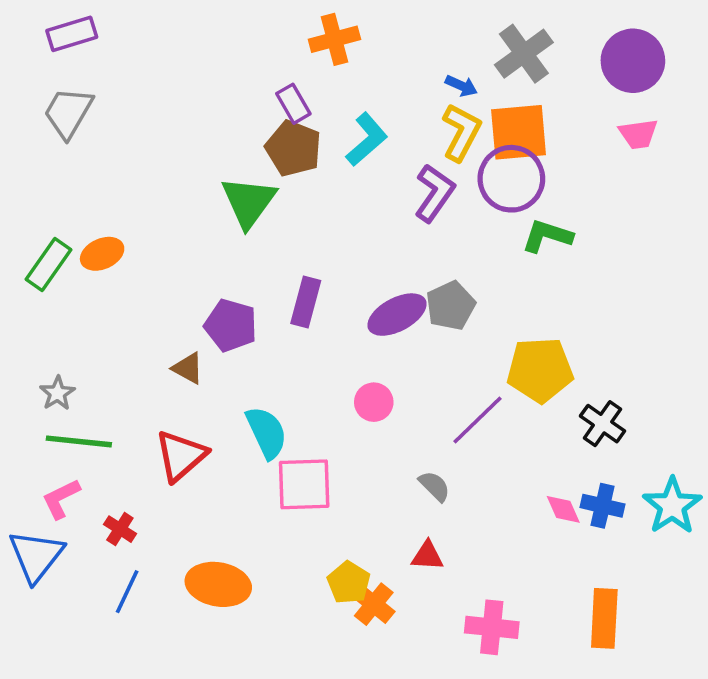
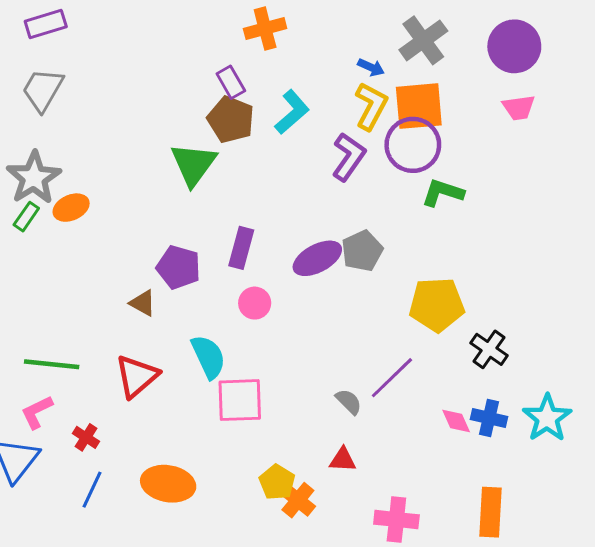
green rectangle: (48, 265) -> (26, 217), size x0.7
gray star: (57, 393) -> (34, 178), moved, size x1.8
pink circle: (374, 402) -> (255, 303), moved
purple line: (477, 420) -> (392, 378), moved

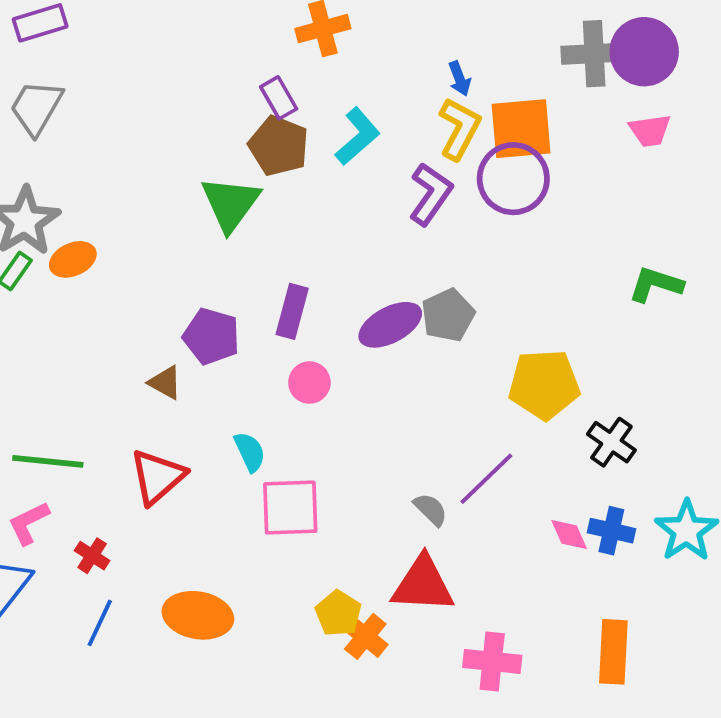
gray cross: (423, 40) -> (594, 54), moved, turned 33
blue arrow: (371, 67) -> (459, 79), turned 45
green L-shape: (443, 193) -> (656, 284), moved
cyan semicircle: (208, 357) -> (250, 452), size x0.7
red triangle: (343, 460) -> (423, 585), size x1.8

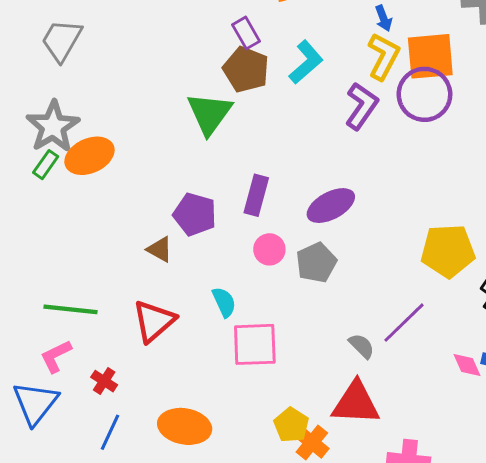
orange ellipse: (73, 259) -> (89, 156), size x1.4
gray pentagon: (448, 315) -> (316, 263), moved

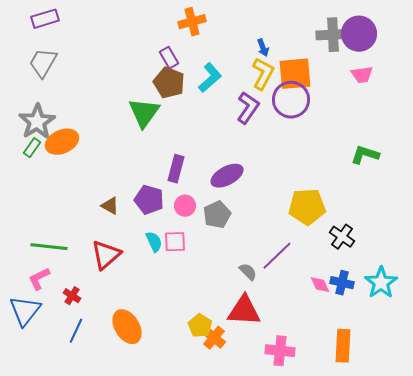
purple pentagon: (195, 214) -> (149, 200), moved
pink square: (255, 344) -> (175, 242), moved, size x0.7
orange ellipse: (185, 426) -> (127, 327), turned 48

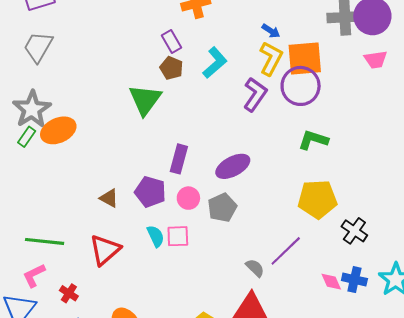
blue arrow: (263, 48) -> (271, 31), turned -36
brown pentagon: (169, 83) -> (171, 68), size x0.7
green L-shape: (365, 155) -> (313, 140), moved

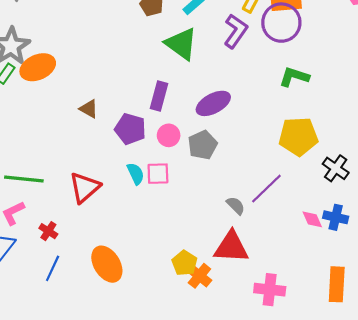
green triangle: (145, 100) -> (181, 44), moved, turned -30
brown triangle: (109, 198) -> (89, 109), moved

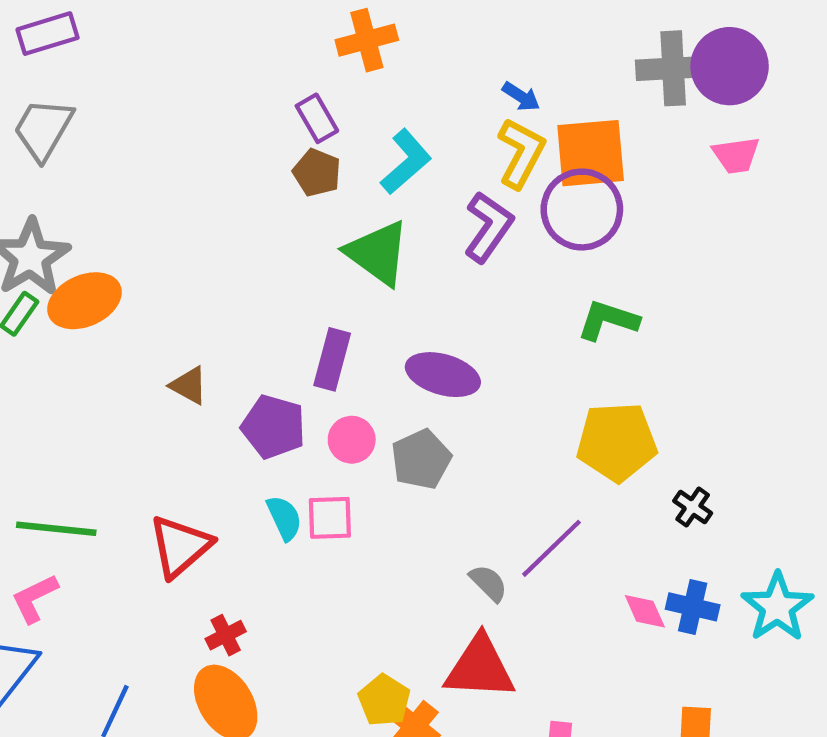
purple ellipse: (213, 103) -> (443, 375), turned 44
black cross: (336, 168) -> (693, 507), size x0.7
red cross: (48, 231) -> (226, 635), moved, turned 30

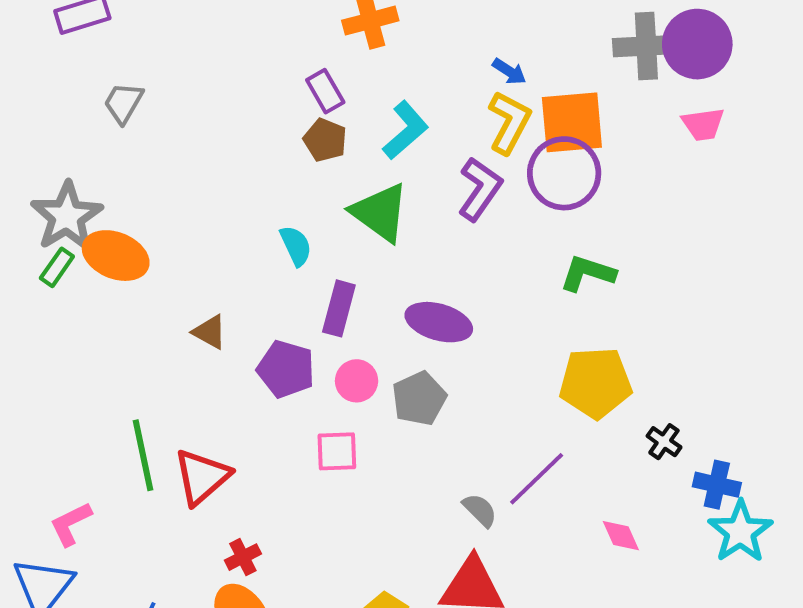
gray trapezoid: (43, 129) -> (123, 103), moved, size x0.7
orange ellipse: (85, 301) -> (116, 256), turned 46
cyan semicircle: (284, 518) -> (296, 246), moved
green line: (56, 529) -> (143, 455), moved, turned 72
blue cross: (693, 607) -> (717, 485), moved

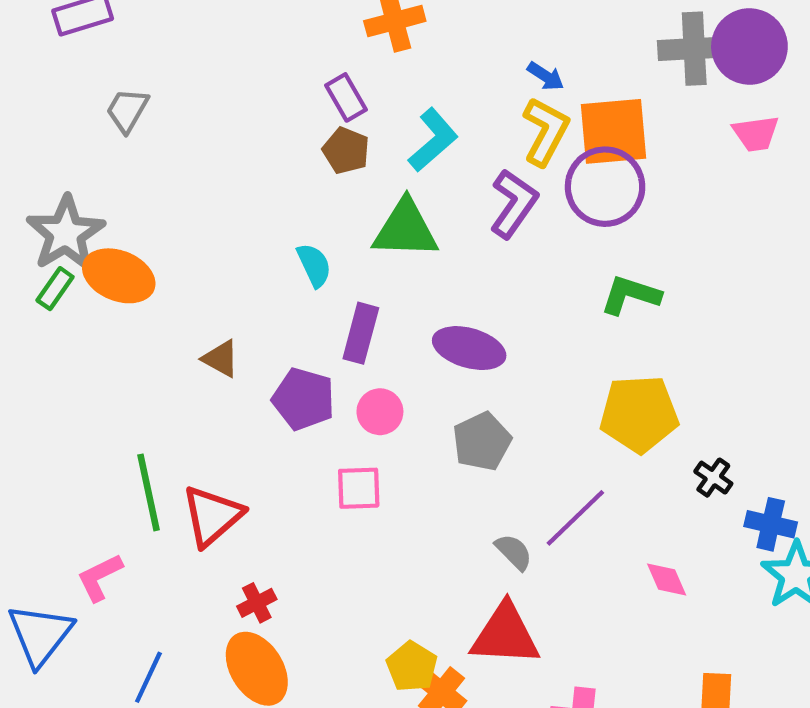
green triangle: (380, 212) -> (405, 229), turned -34
gray pentagon: (419, 398) -> (482, 441), moved
pink L-shape: (71, 524) -> (100, 577), moved

